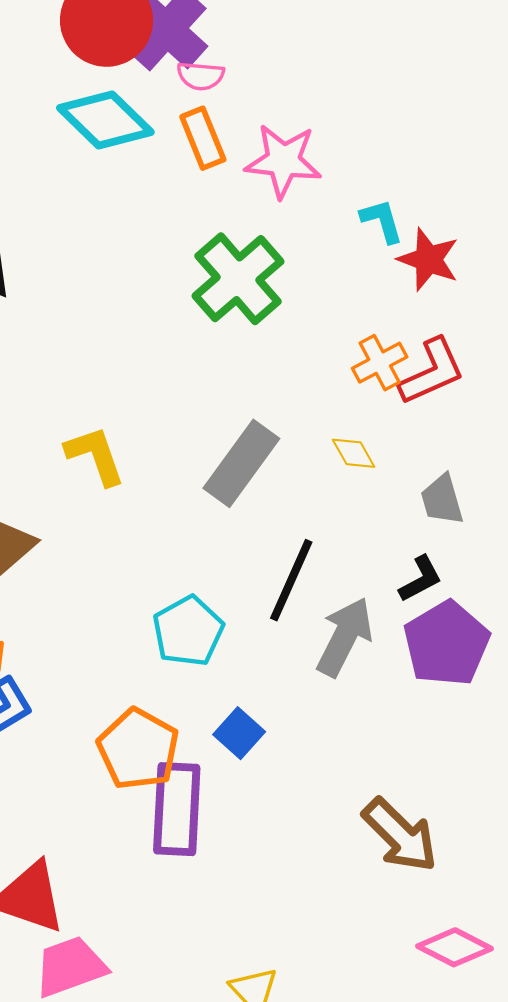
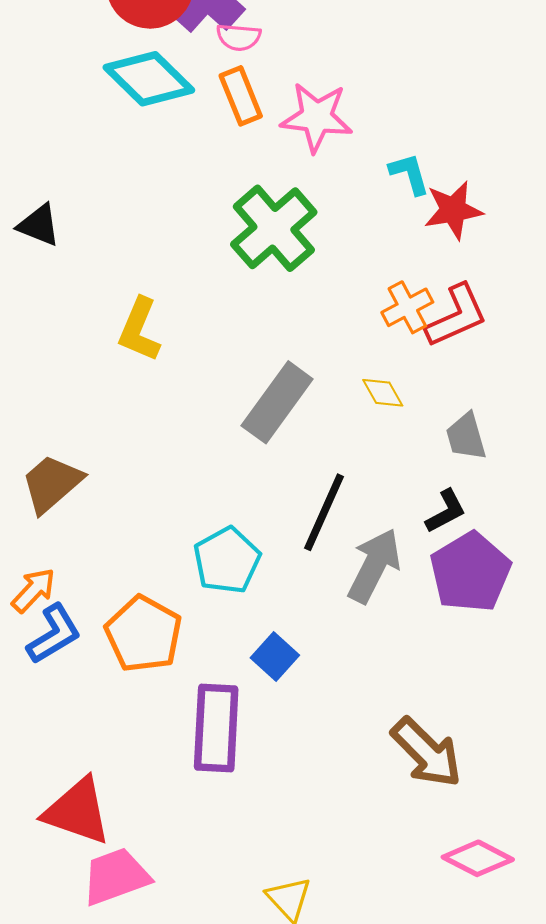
red star: (428, 259) -> (453, 210), turned -30
yellow L-shape: (95, 455) -> (139, 330), moved, turned -138
orange pentagon: (138, 749) -> (144, 634), moved

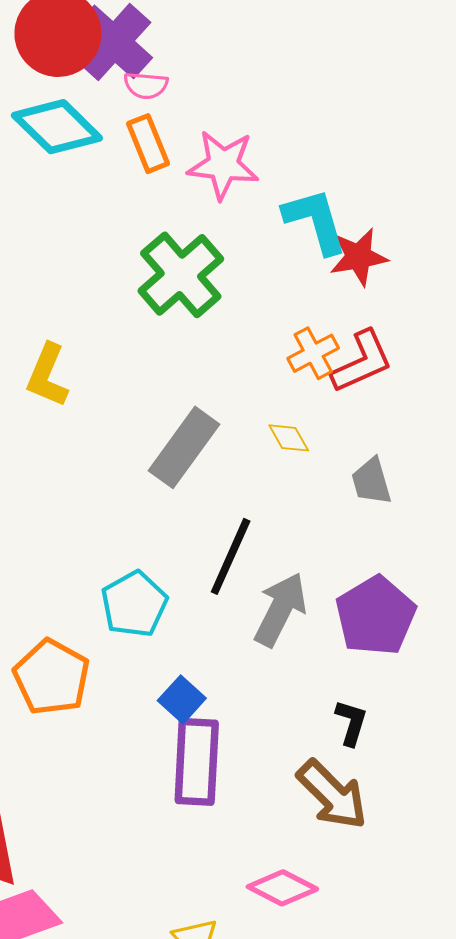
cyan L-shape: (409, 174) -> (315, 221), size x1.6
black L-shape: (446, 511) -> (351, 723), moved, turned -45
purple rectangle: (216, 728) -> (197, 762), moved
pink diamond: (478, 858) -> (282, 888), moved

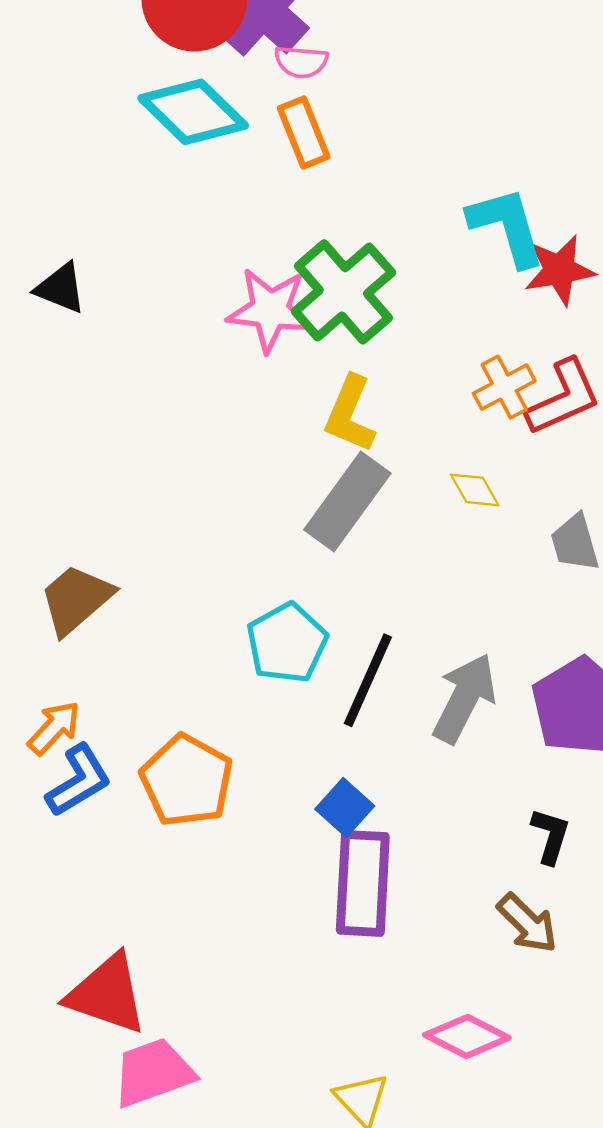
pink star: (223, 165) -> (270, 310), moved
yellow L-shape: (47, 375) -> (350, 414), moved
black line: (231, 556) -> (368, 680), moved
cyan pentagon: (134, 604) -> (287, 643), moved
brown arrow: (332, 795) -> (527, 923), size x0.7

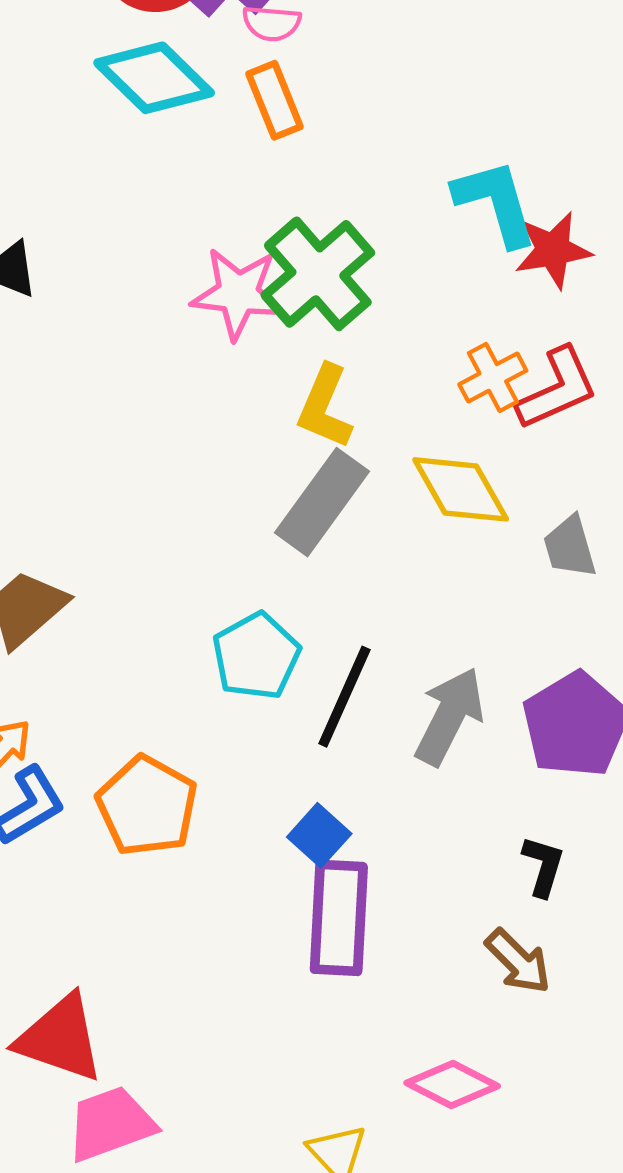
yellow diamond: (475, 490) -> (461, 489), size x1.8

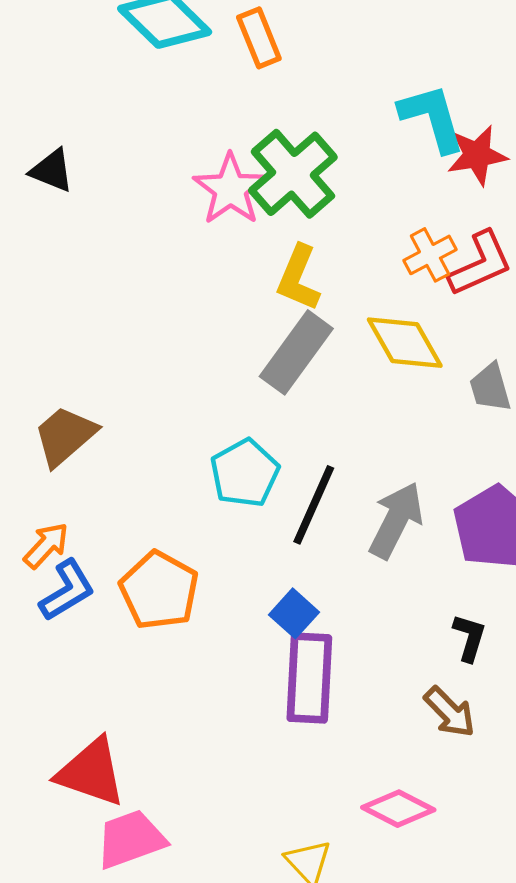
pink star: (238, 293) -> (230, 189), turned 30

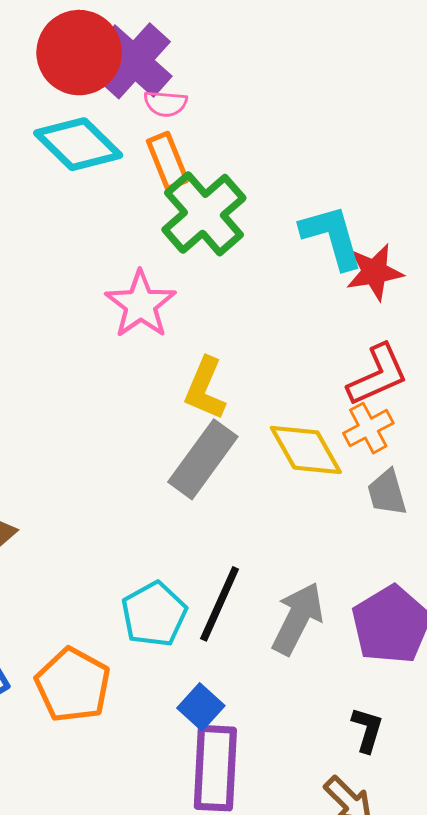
green cross: (293, 174) -> (204, 214), moved
orange cross: (430, 255) -> (368, 428), moved
cyan pentagon: (245, 473) -> (154, 614), moved

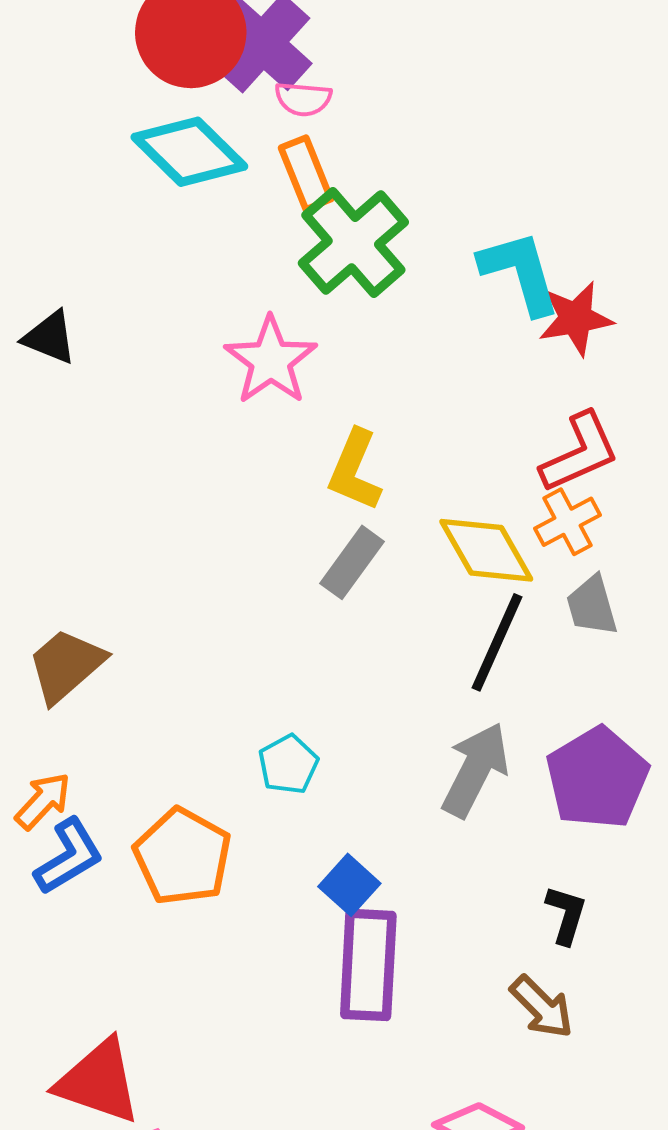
gray rectangle: (203, 459) -> (352, 562), size x0.7
black line: (220, 604) -> (497, 642), moved
cyan pentagon: (154, 614) -> (288, 764), size x0.7

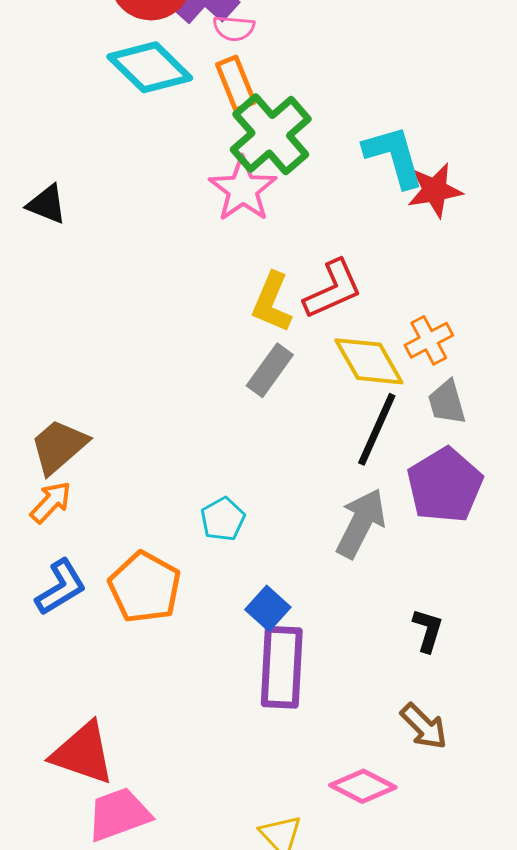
pink star: (271, 360) -> (243, 189), moved
red L-shape: (580, 453) -> (333, 289), moved
purple pentagon: (597, 778) -> (445, 485), moved
orange arrow: (43, 801) -> (51, 502), moved
brown arrow: (542, 1007) -> (424, 726), moved

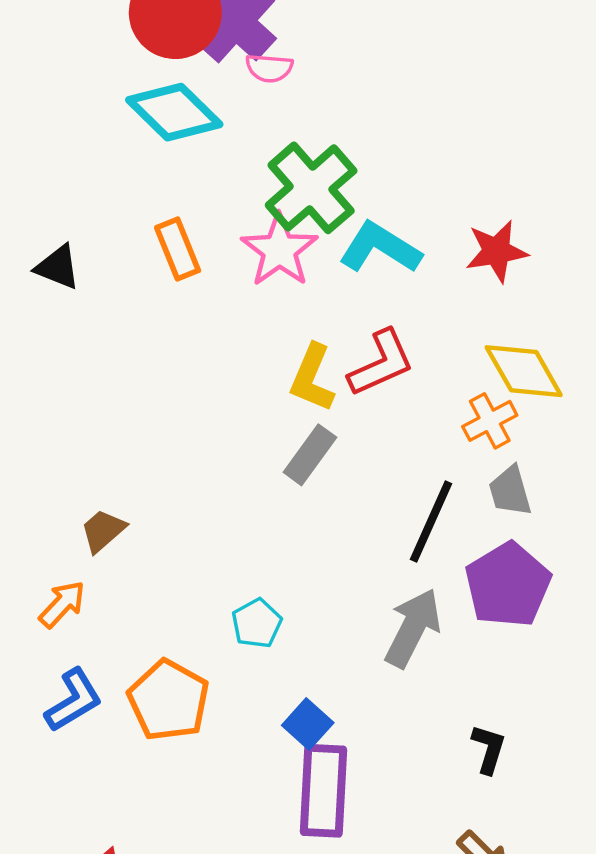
orange rectangle: (236, 83) -> (178, 249), moved
cyan L-shape: (394, 156) -> (380, 248), moved, turned -42
yellow diamond: (369, 361) -> (524, 371), moved
brown trapezoid: (59, 446) -> (103, 531), moved, size x0.7

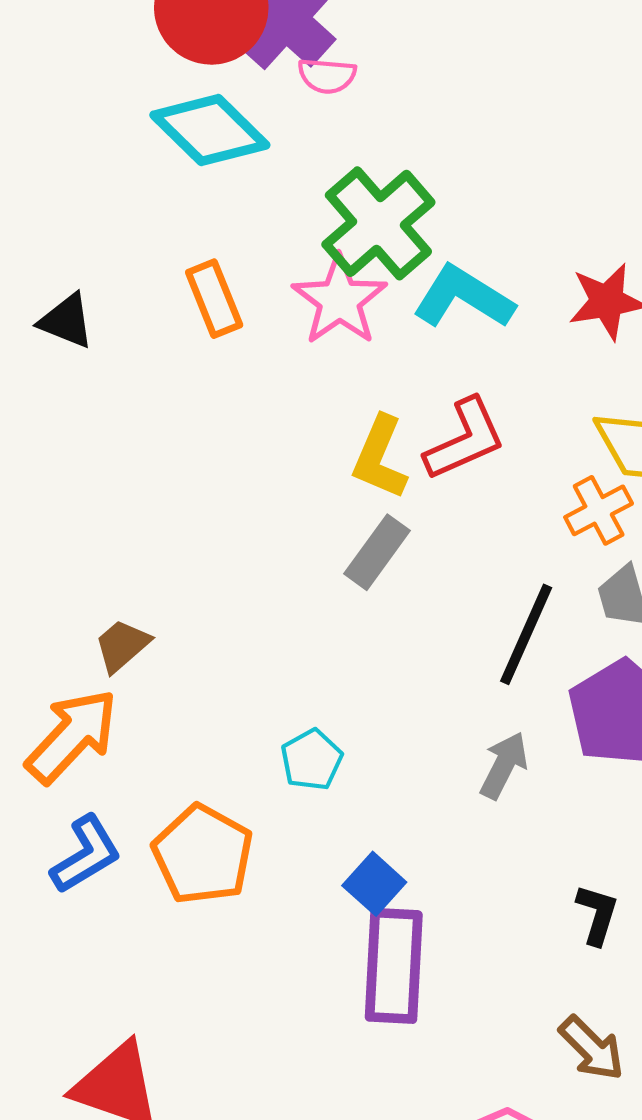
orange arrow: (62, 604) -> (72, 736), size x1.6
gray arrow: (413, 628) -> (504, 765), size x0.7

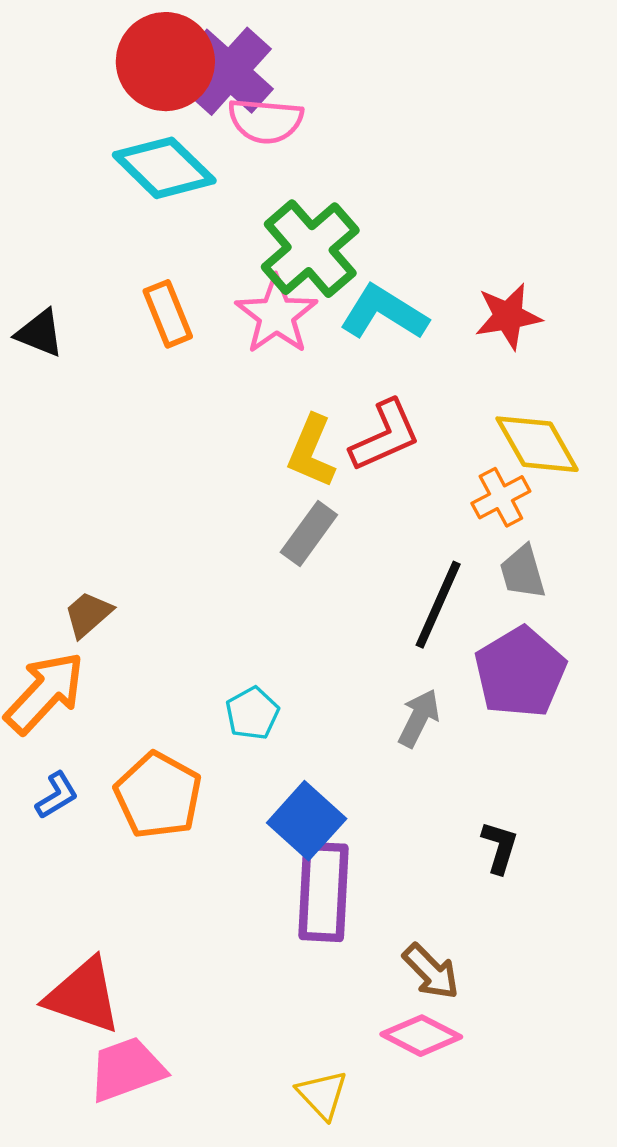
pink semicircle: (327, 76) -> (266, 121), size x1.5
blue L-shape: (86, 855) -> (57, 795), size x0.7
blue square: (374, 884) -> (307, 821), size x1.4
brown arrow: (592, 1048) -> (431, 972), moved

